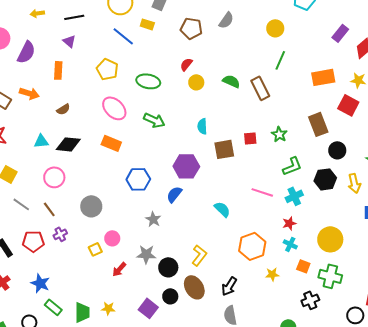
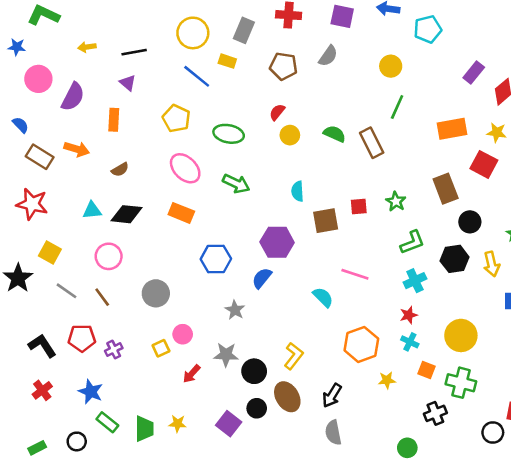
pink line: (262, 192) -> (355, 274), moved
purple cross: (60, 234) -> (114, 350), moved

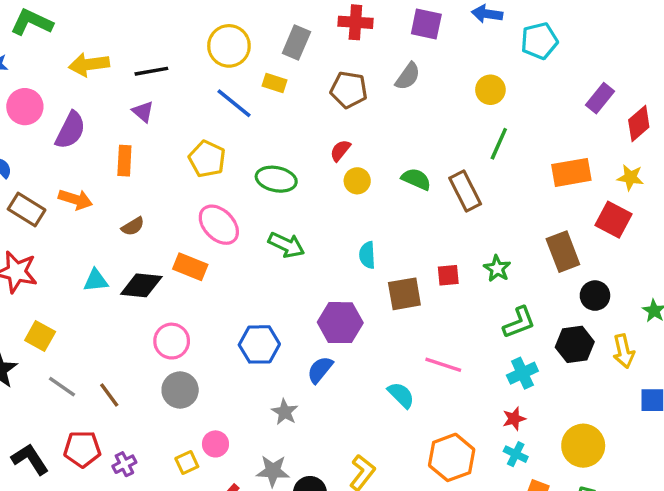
yellow arrow: (87, 47) -> (89, 64), size x1.6
orange rectangle: (181, 213) -> (190, 267), moved
pink circle: (109, 256) -> (172, 341), moved

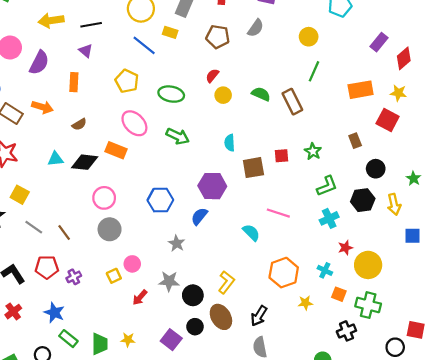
brown rectangle: (563, 252) -> (355, 141), size x0.6
red star: (514, 419) -> (345, 248), moved

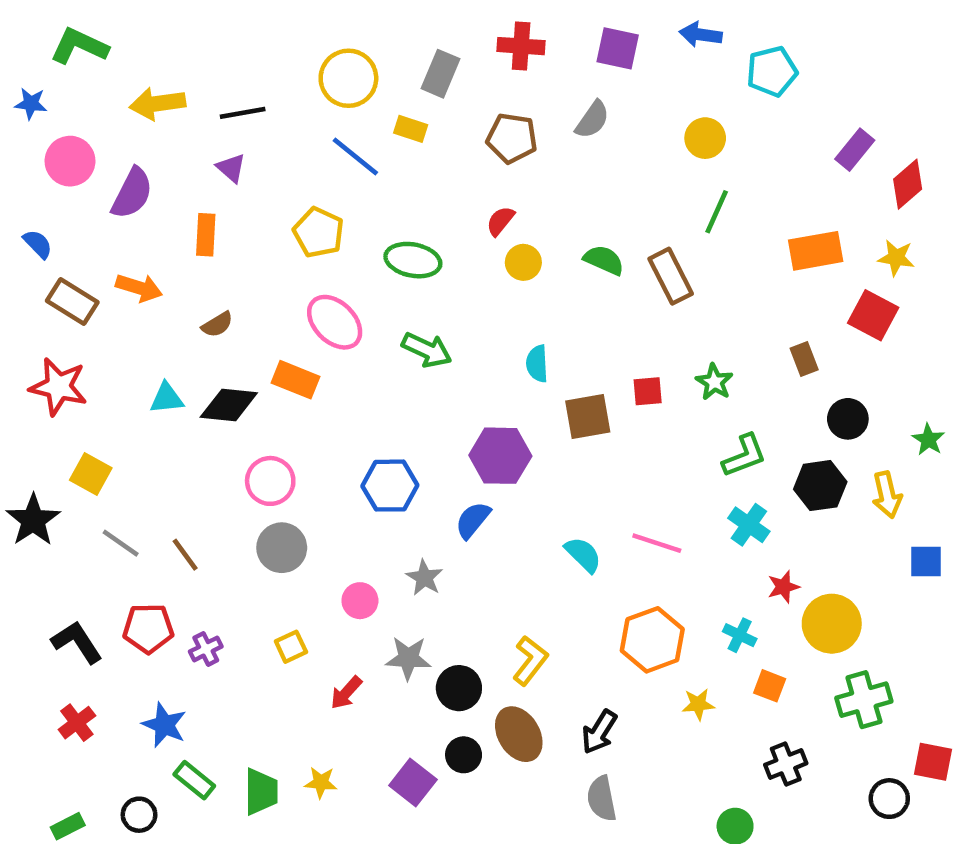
pink line: (278, 213) -> (657, 543), moved
cyan cross: (329, 218) -> (749, 525), turned -30
pink circle: (132, 264) -> (360, 601), moved
green cross: (368, 305) -> (864, 700), moved, turned -30

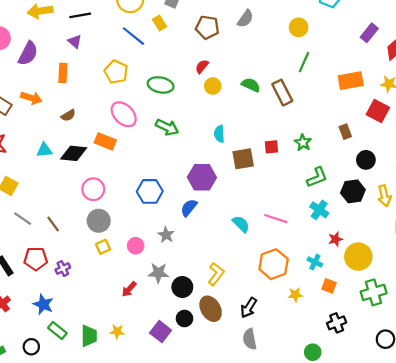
yellow rectangle: (411, 129) -> (160, 23), turned 40
yellow square: (291, 647) -> (103, 247), moved

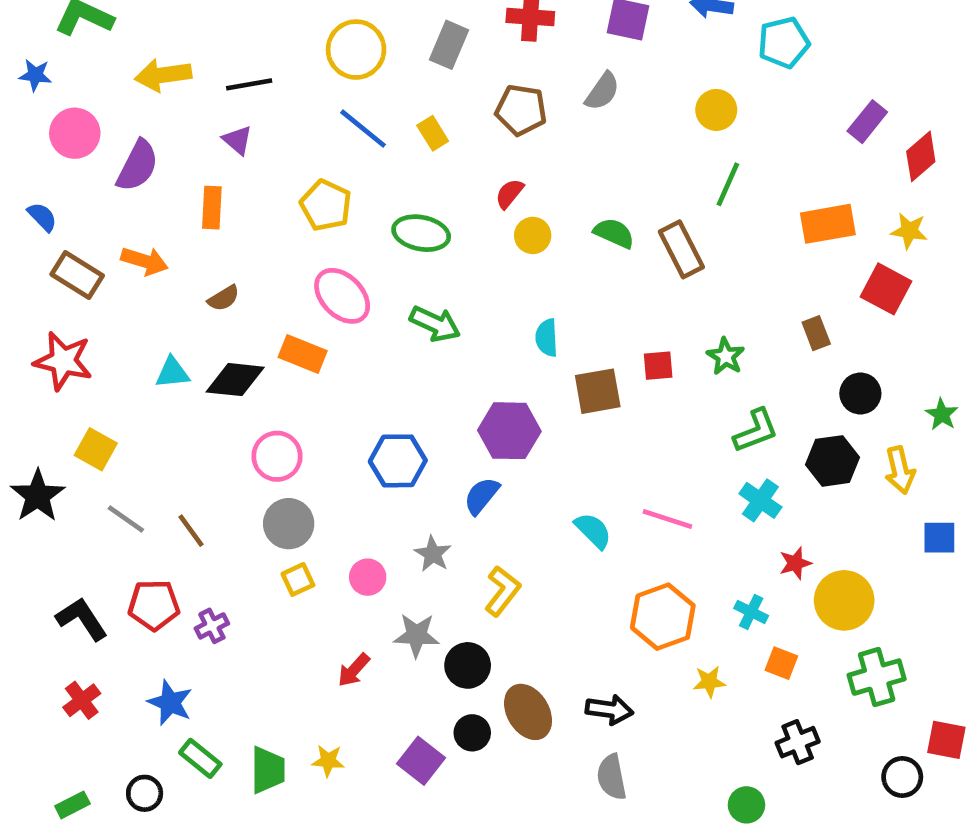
yellow rectangle: (160, 23) -> (433, 133), moved
yellow L-shape: (216, 274) -> (502, 591), moved
black arrow: (249, 308) -> (609, 710), turned -114

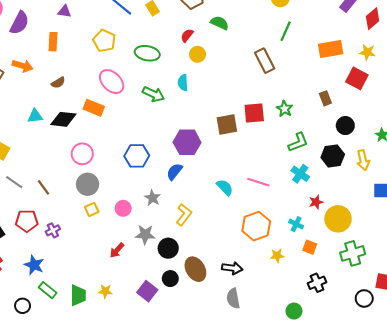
purple triangle: (237, 140) -> (64, 11), turned -32
green semicircle: (614, 233) -> (220, 23), moved
cyan semicircle: (547, 338) -> (183, 83), moved
red square: (658, 366) -> (254, 113), size x1.5

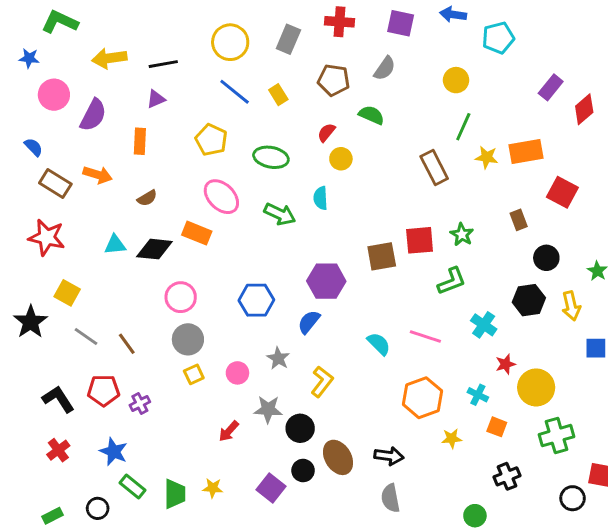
purple triangle: (64, 11) -> (156, 99), turned -32
yellow star: (367, 52) -> (487, 157), moved
green L-shape: (298, 142) -> (452, 281), moved

